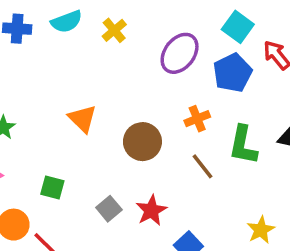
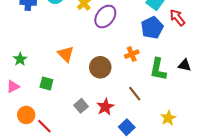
purple ellipse: (180, 53) -> (105, 17), moved
brown line: (203, 166) -> (135, 94), moved
green square: (52, 188) -> (46, 84), moved

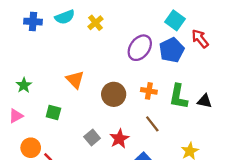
purple ellipse: (105, 17) -> (140, 48), moved
orange cross: (132, 54) -> (149, 91), moved, turned 32
black triangle: (185, 65) -> (205, 101), moved

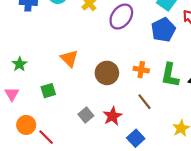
purple ellipse: (140, 48) -> (121, 17), moved
green square: (53, 113) -> (48, 91), turned -32
pink triangle: (16, 116) -> (12, 94), turned -32

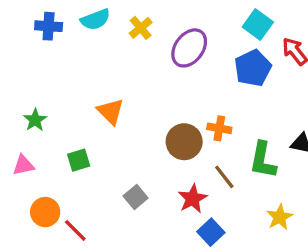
brown circle: (107, 73) -> (184, 142), moved
green L-shape: (170, 75) -> (263, 160), moved
pink triangle: (12, 94) -> (23, 165), turned 48
red star: (112, 116) -> (193, 199), moved

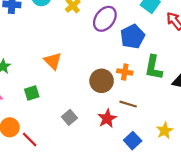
blue pentagon: (253, 68) -> (133, 37), moved
green L-shape: (263, 160) -> (154, 68), moved
brown line: (224, 177) -> (128, 104), turned -35
blue square: (211, 232) -> (133, 141), moved

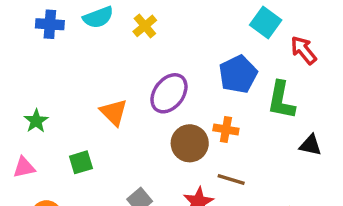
purple ellipse: (105, 19) -> (169, 93), moved
green L-shape: (154, 68) -> (281, 100), moved

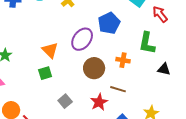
blue pentagon: (238, 74) -> (109, 23), moved
orange cross: (226, 130) -> (123, 60), moved
green square: (81, 162) -> (45, 73), moved

